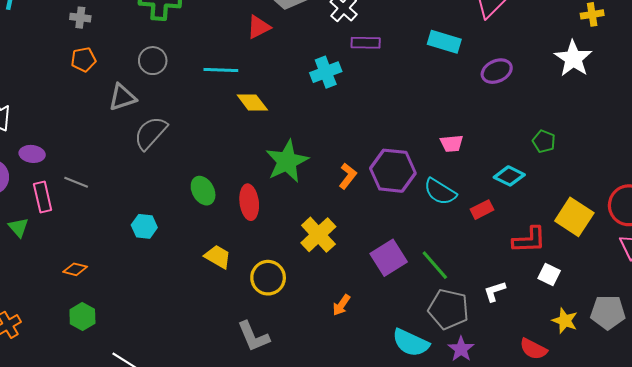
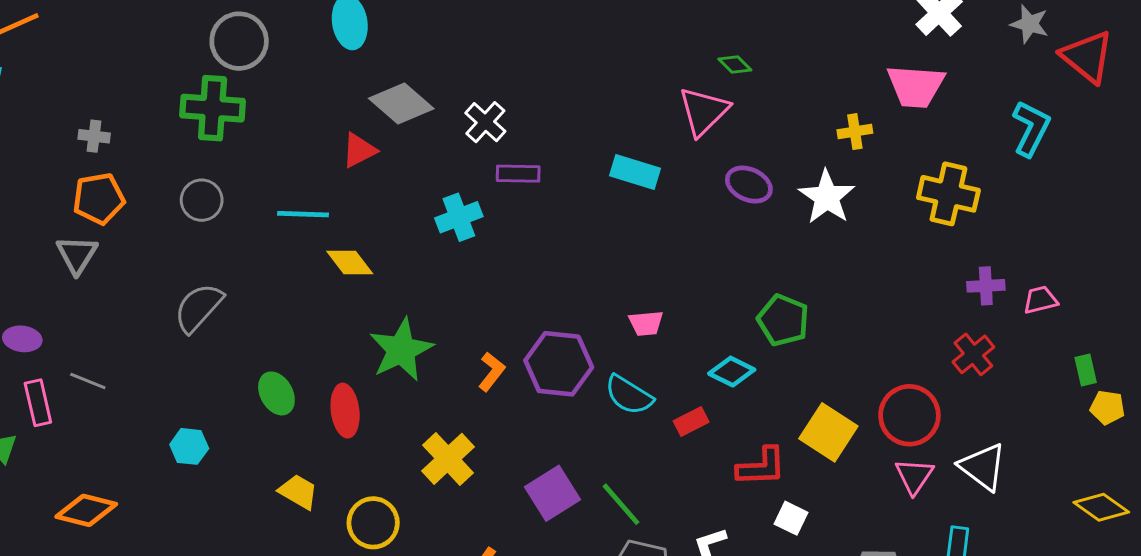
orange pentagon: (83, 60) -> (99, 199), size x1.4
purple ellipse: (497, 71) -> (749, 185), moved, turned 48
gray triangle: (122, 97) -> (77, 255), moved, turned -40
green pentagon: (544, 141) -> (783, 320), size x1.5
orange diamond: (75, 269) -> (86, 510), size x1.6

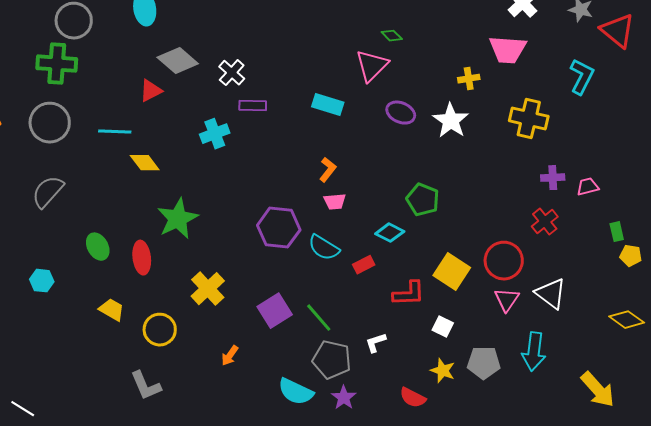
gray circle: (202, 200) -> (50, 123), size x1.5
orange L-shape: (492, 372) -> (328, 170), moved
white square: (791, 518) -> (443, 327), moved

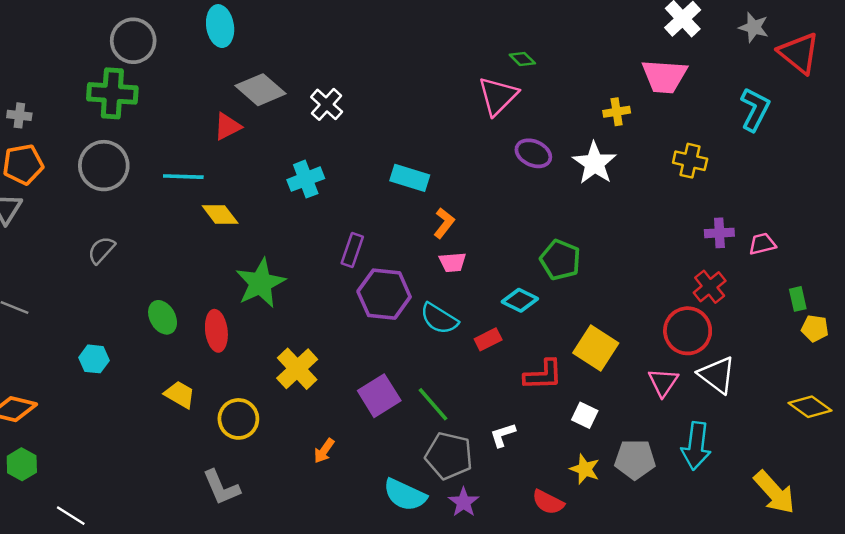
cyan rectangle: (328, 105) -> (410, 178), moved
purple rectangle: (253, 106) -> (352, 250), moved, turned -72
yellow cross: (529, 119) -> (690, 161), size x0.7
gray semicircle: (48, 192) -> (101, 250), size x0.7
red circle: (504, 261) -> (688, 331), moved

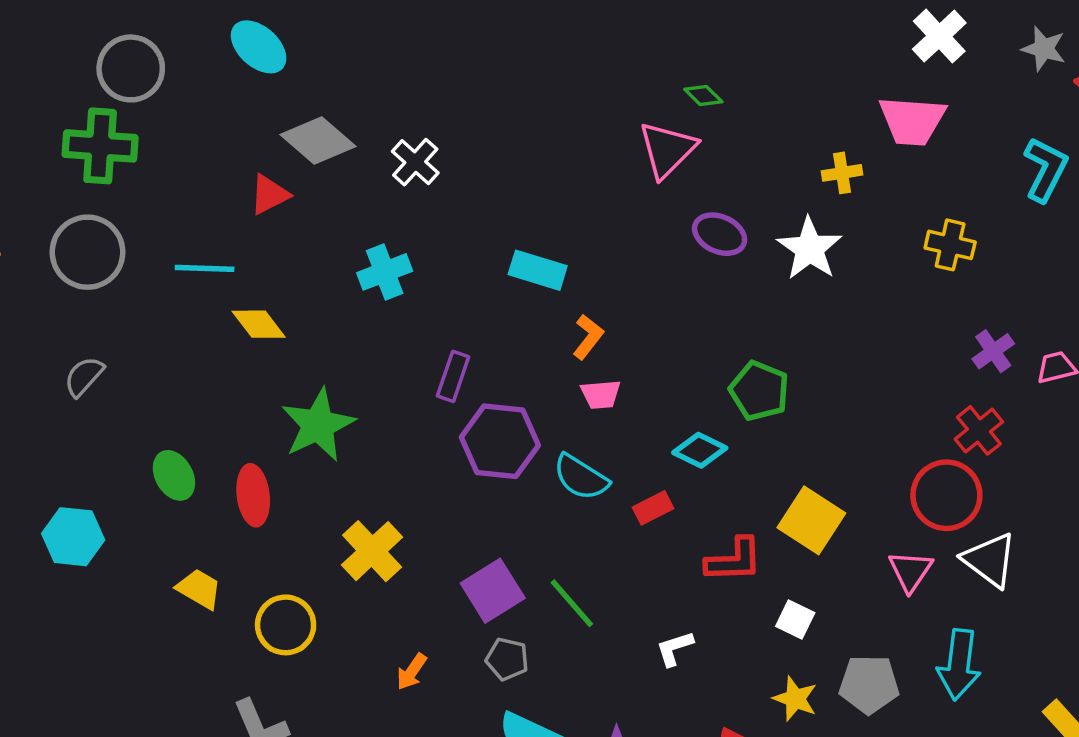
cyan ellipse: (220, 26) -> (259, 47), turned -39
purple cross: (719, 233) -> (993, 351), turned -32
cyan hexagon: (94, 359) -> (73, 537), size x1.4
gray pentagon: (449, 456) -> (507, 659), moved, size x0.6

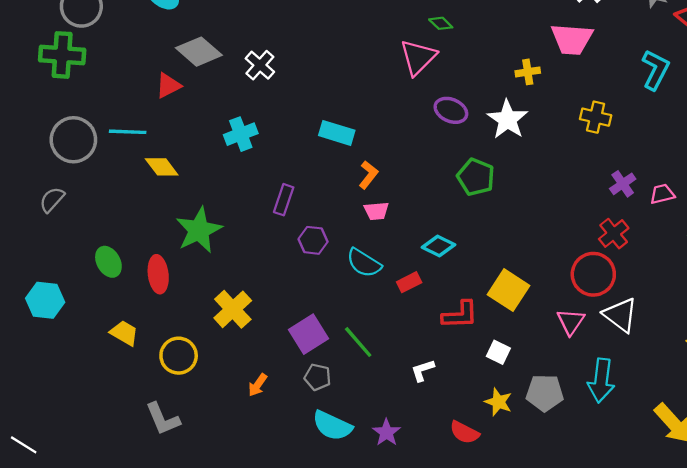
gray circle: (88, 252) -> (73, 140), moved
green pentagon: (759, 391) -> (476, 177), moved
purple hexagon: (500, 441) -> (313, 240), size x0.6

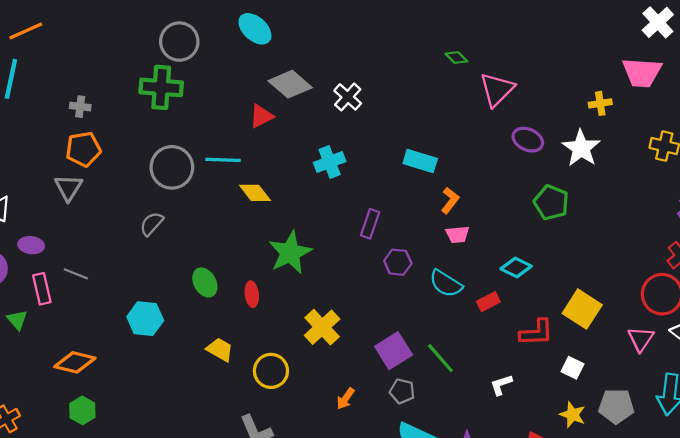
green diamond: (441, 23) -> (456, 58), moved
red ellipse: (158, 274) -> (252, 294), size x0.7

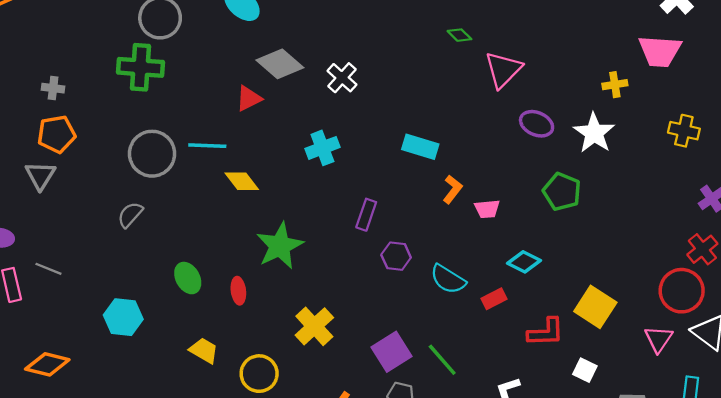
pink trapezoid: (457, 234) -> (487, 209), moved

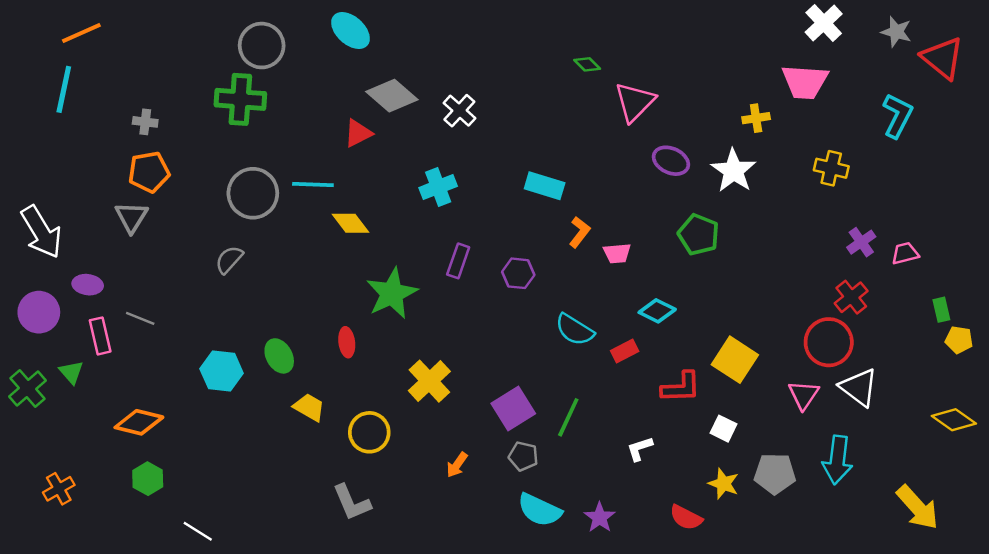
purple rectangle: (366, 215) -> (458, 261), moved
purple hexagon: (396, 256) -> (518, 273), moved
green ellipse: (188, 278) -> (279, 356), moved
green line: (442, 360) -> (568, 417), turned 66

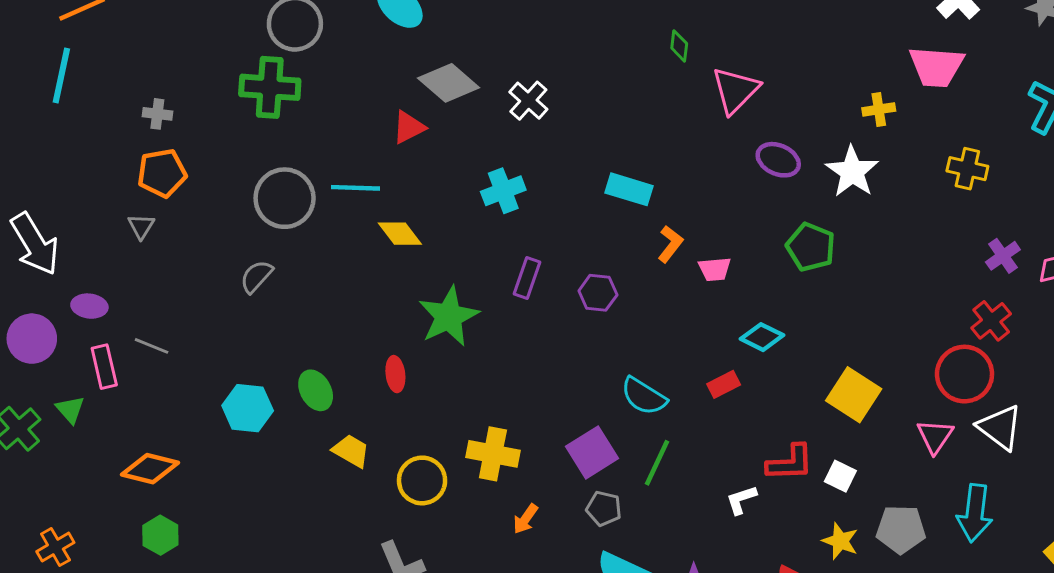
green diamond: (587, 64) -> (679, 46), turned 52
gray triangle: (131, 217) -> (141, 226), size x0.7
cyan semicircle: (575, 330) -> (644, 396), moved
yellow cross: (429, 381) -> (493, 454), moved, turned -36
red L-shape: (681, 387) -> (790, 463), moved

